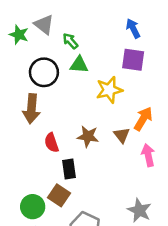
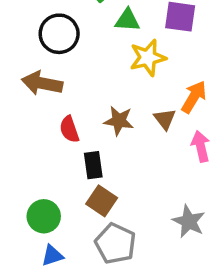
green triangle: (79, 65) -> (127, 20), moved
brown arrow: (31, 109) -> (42, 83), turned 96
brown square: (59, 195) -> (102, 201), moved

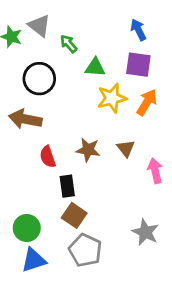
orange arrow: (194, 97) -> (147, 102), moved
blue triangle: (52, 256) -> (34, 260), size x1.4

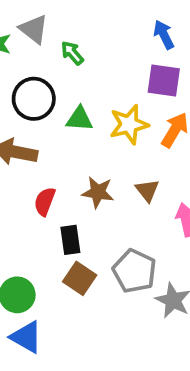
green triangle: (95, 67) -> (80, 119), moved
red semicircle: (48, 157) -> (45, 201), turned 40
gray pentagon: (85, 250) -> (134, 271), moved
blue triangle: (34, 260) -> (26, 337), turned 48

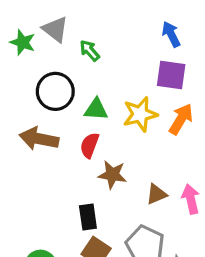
brown triangle: (147, 190) -> (156, 194), moved, turned 45
red semicircle: (45, 201) -> (90, 145), moved

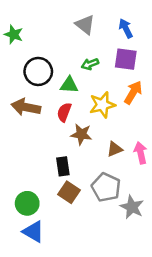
gray triangle: (55, 29) -> (85, 25), moved
green arrow: (90, 51) -> (90, 64), moved, turned -70
yellow star: (140, 114) -> (102, 105), moved

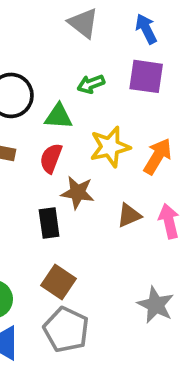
orange arrow: (133, 92) -> (158, 156), moved
black rectangle: (63, 166) -> (49, 223), moved
gray pentagon: (106, 187) -> (66, 330), moved

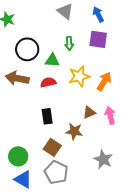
green arrow: (91, 84) -> (69, 43), turned -72
red semicircle: (51, 158) -> (48, 82), turned 56
brown star: (78, 193) -> (74, 131), moved

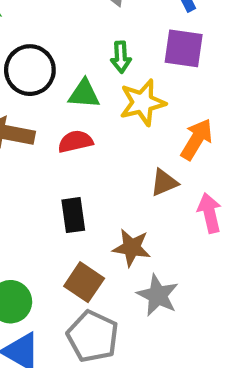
yellow star: (79, 76) -> (142, 103), moved
brown triangle: (89, 112) -> (164, 183), moved
gray star: (103, 159) -> (158, 295), moved

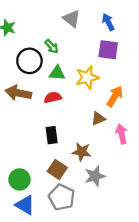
green arrow: (121, 57) -> (52, 46), moved, turned -40
gray star: (158, 295) -> (95, 176), turned 30

